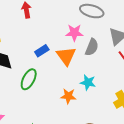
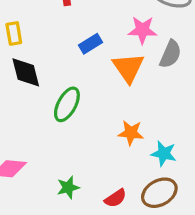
blue rectangle: (42, 51) -> (91, 44), moved
cyan star: (88, 82) -> (164, 154), moved

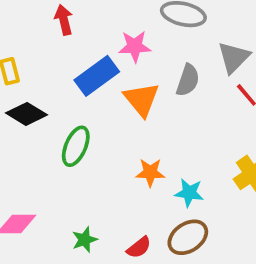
pink star: (142, 30) -> (135, 46), moved
blue rectangle: (91, 44) -> (97, 76), size x1.6
black diamond: (26, 72) -> (26, 114), turned -40

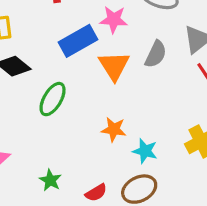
green star: (85, 240) -> (50, 180), turned -30

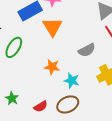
gray semicircle: (156, 54) -> (87, 50), moved, turned 36

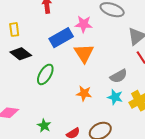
cyan star: (72, 81) -> (115, 97), moved

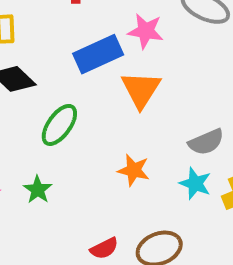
green star: (44, 126) -> (38, 190), moved

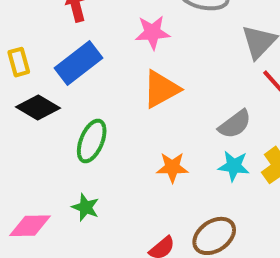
blue rectangle: (98, 54) -> (79, 63), moved
orange triangle: (141, 90) -> (161, 89), turned 42

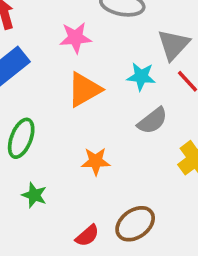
cyan star: (234, 166) -> (141, 77), moved
green star: (86, 207) -> (34, 195), moved

